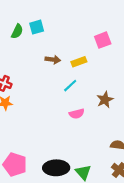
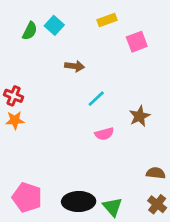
cyan square: (37, 27) -> (54, 25), turned -32
yellow rectangle: (79, 62) -> (107, 20), moved

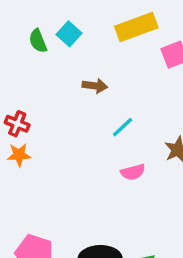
yellow rectangle: (107, 20) -> (136, 27), size x1.6
green semicircle: (30, 31) -> (38, 41), turned 132

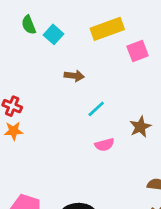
green semicircle: (38, 41) -> (29, 25), moved

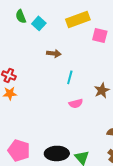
pink square: (138, 51) -> (100, 35), turned 35
cyan line: (96, 109) -> (70, 77), turned -32

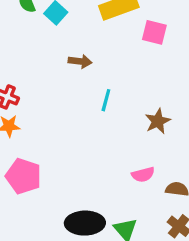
pink semicircle: (76, 103) -> (143, 175), moved
pink pentagon: (19, 150) -> (23, 176), moved

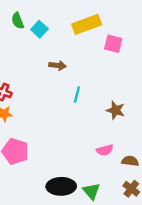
brown star: (158, 121) -> (116, 110), turned -30

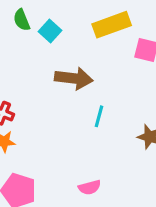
brown arrow: (58, 65) -> (74, 78), size x1.6
pink semicircle: (105, 150) -> (90, 187), moved

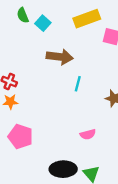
pink semicircle: (90, 187) -> (88, 134), moved

